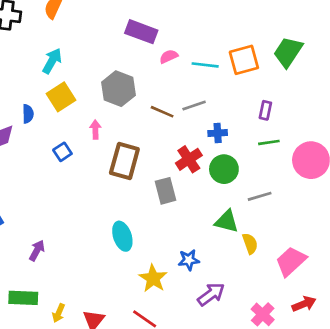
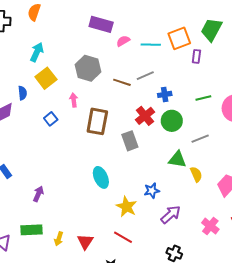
purple rectangle: (265, 110) -> (196, 56), moved

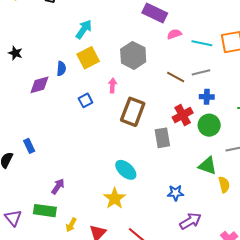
gray line: (145, 76) -> (201, 72), moved
brown line: (122, 82) -> (176, 77), moved
cyan ellipse: (101, 177) -> (126, 170), turned -35
purple arrow: (38, 194) -> (58, 186), moved
yellow star: (126, 207) -> (115, 198), moved

